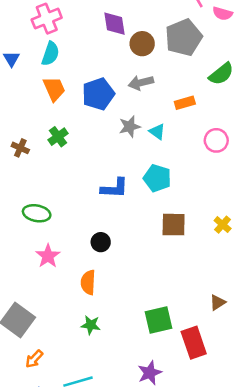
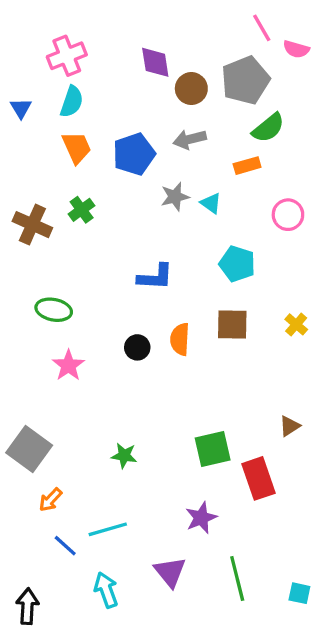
green semicircle: (221, 74) -> (268, 128), moved
brown cross: (20, 148) -> (32, 225), size x1.6
cyan pentagon: (157, 178) -> (237, 264), moved
orange semicircle: (88, 282) -> (180, 339), moved

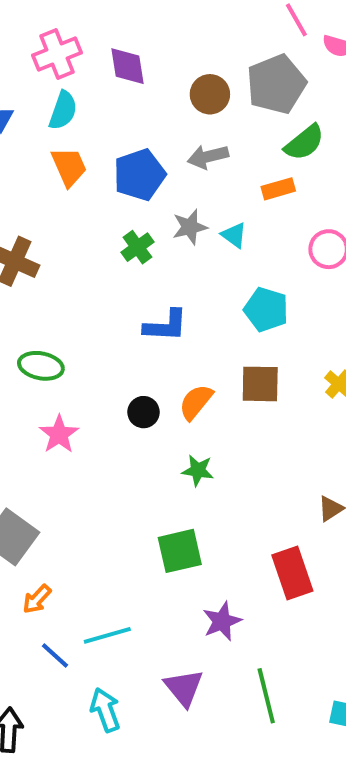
purple diamond: (155, 62) -> (127, 66), moved
green cross: (82, 210) -> (137, 247), moved
orange semicircle: (180, 339) -> (196, 402), turned 36
green square: (213, 449) -> (180, 551), moved
green star: (124, 456) -> (198, 470), moved

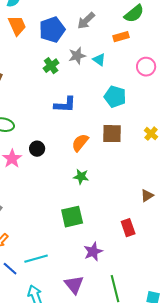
gray arrow: (208, 157) -> (86, 21), turned -30
black circle: (144, 412) -> (37, 149), moved
red rectangle: (292, 573) -> (128, 228), size x0.7

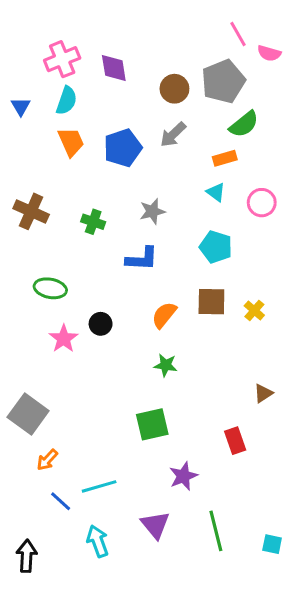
gray star: (77, 56) -> (152, 211), moved
cyan triangle: (99, 60) -> (216, 192), moved
green cross: (51, 66) -> (93, 222), moved, turned -35
yellow cross: (151, 134) -> (254, 311), moved

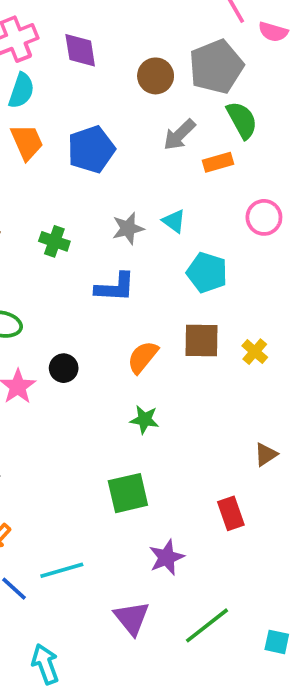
green semicircle: (244, 124) -> (242, 120), turned -80
gray arrow: (173, 135) -> (179, 135), moved
cyan triangle: (216, 192) -> (174, 221), moved
green line: (216, 531) -> (207, 625), turned 66
cyan arrow: (98, 541) -> (45, 664), moved

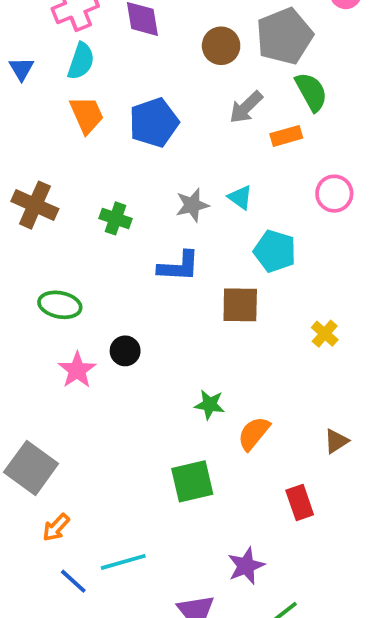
brown square: (201, 341) -> (240, 305), moved
orange semicircle: (143, 357) -> (254, 433), moved
purple star: (167, 557) -> (246, 566), moved

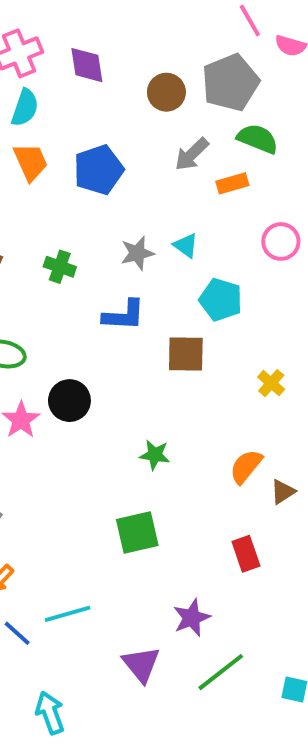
green semicircle: (311, 92) -> (258, 139), turned -39
black circle: (125, 351) -> (69, 401), size x1.4
orange semicircle: (254, 433) -> (246, 466), moved

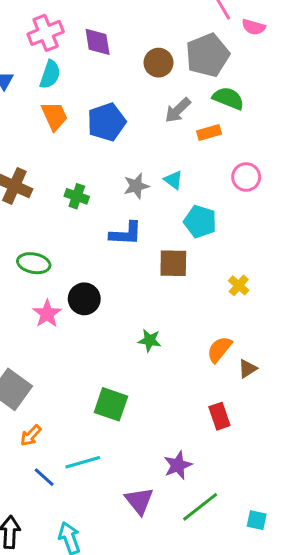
green square: (137, 532) -> (111, 404), moved, turned 32

